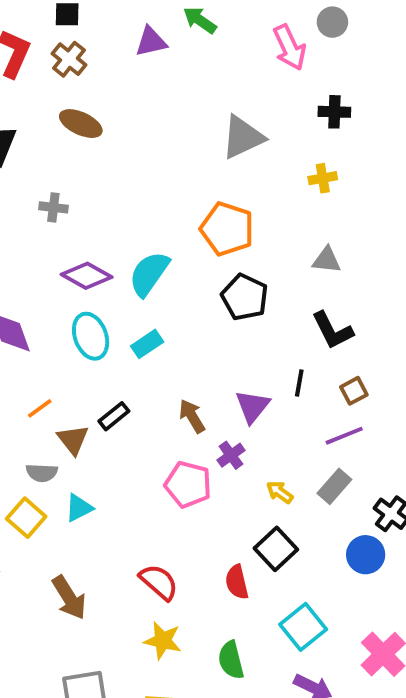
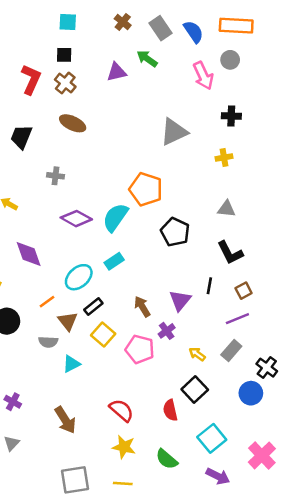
orange pentagon: (227, 229) -> (146, 189), moved
cyan ellipse: (91, 336) -> (79, 277), moved, turned 68
yellow square: (26, 518) -> (103, 335), moved
green semicircle: (231, 660) -> (167, 459), turned -35

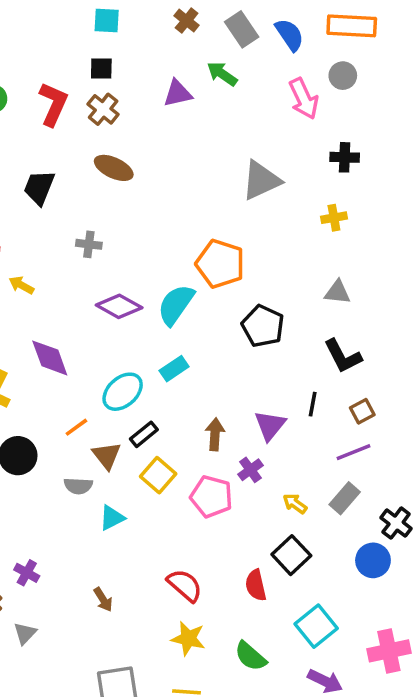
brown arrow: (142, 306) -> (215, 434), turned 35
brown arrow: (65, 420) -> (103, 599), size x0.6
pink cross: (262, 455) -> (389, 651), turned 32

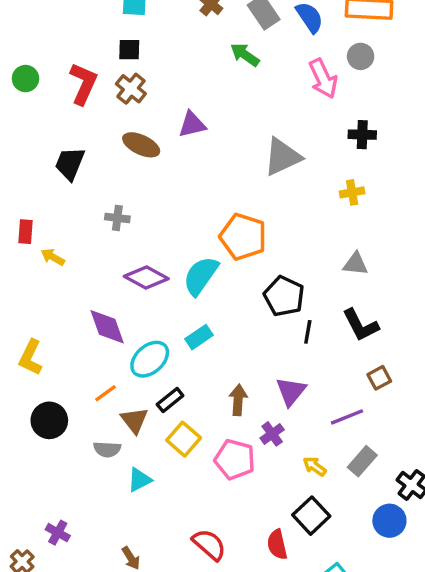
purple triangle: (178, 93) -> (192, 124), moved
purple diamond: (50, 358) -> (107, 327), moved
black line: (313, 404) -> (308, 332), moved
purple line: (353, 452) -> (347, 417), moved

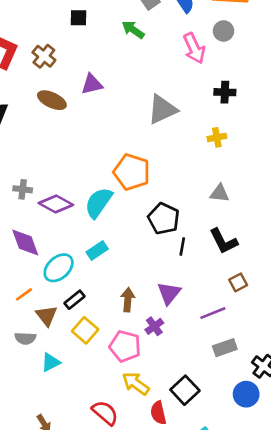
black square: (129, 50) -> (79, 18), moved
gray cross: (117, 218) -> (23, 189), moved
gray rectangle: (362, 461) -> (225, 348), turned 30
yellow arrow: (315, 466) -> (136, 384), moved, size x1.5

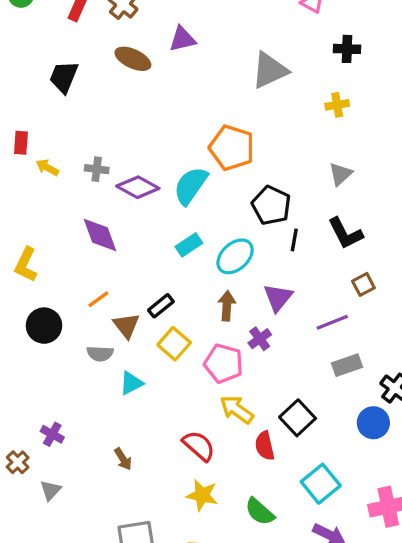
gray triangle: (220, 193) -> (340, 174), turned -48
cyan ellipse: (59, 268) -> (235, 256), moved

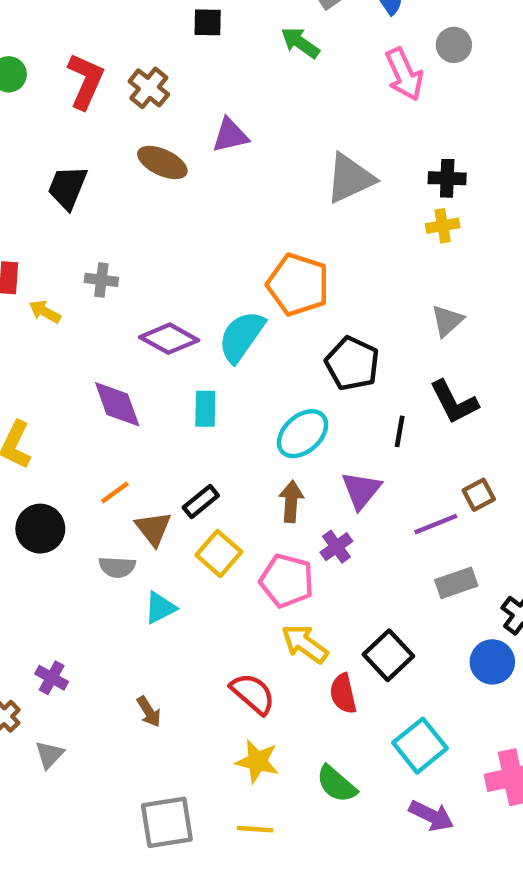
black cross: (347, 49) -> (447, 178), moved
gray cross: (97, 169) -> (101, 280), moved
black line: (294, 240) -> (400, 431), moved
cyan rectangle: (189, 245) -> (205, 409), moved, turned -55
brown square: (363, 284) -> (479, 495), moved

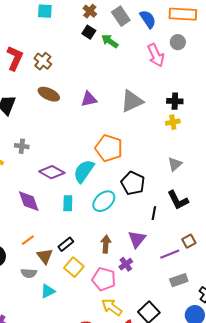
black square: (208, 22) -> (89, 32), moved, turned 32
purple triangle: (230, 135) -> (89, 99), moved
cyan ellipse: (302, 434) -> (104, 201), moved

